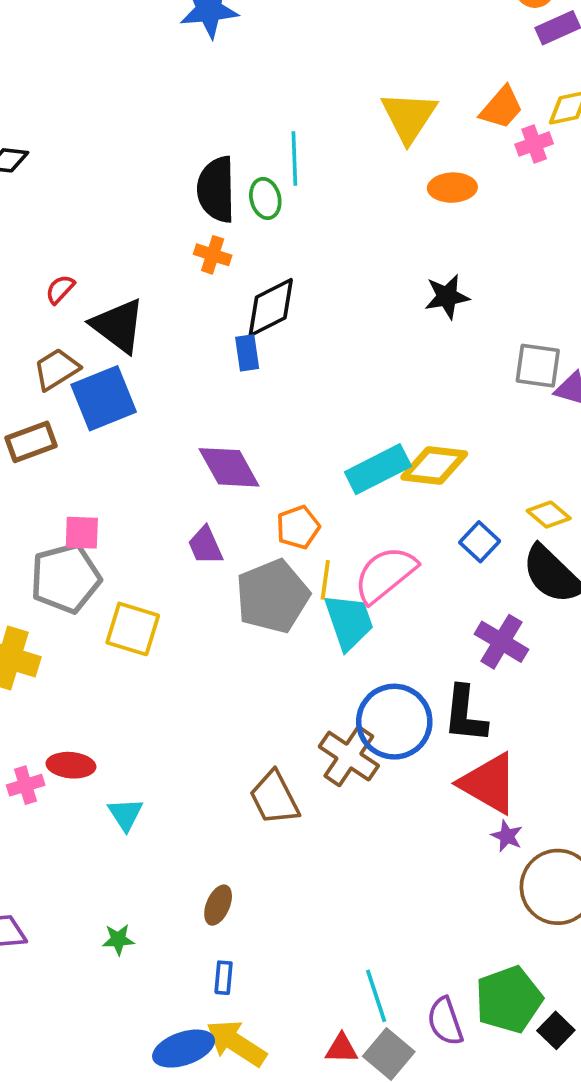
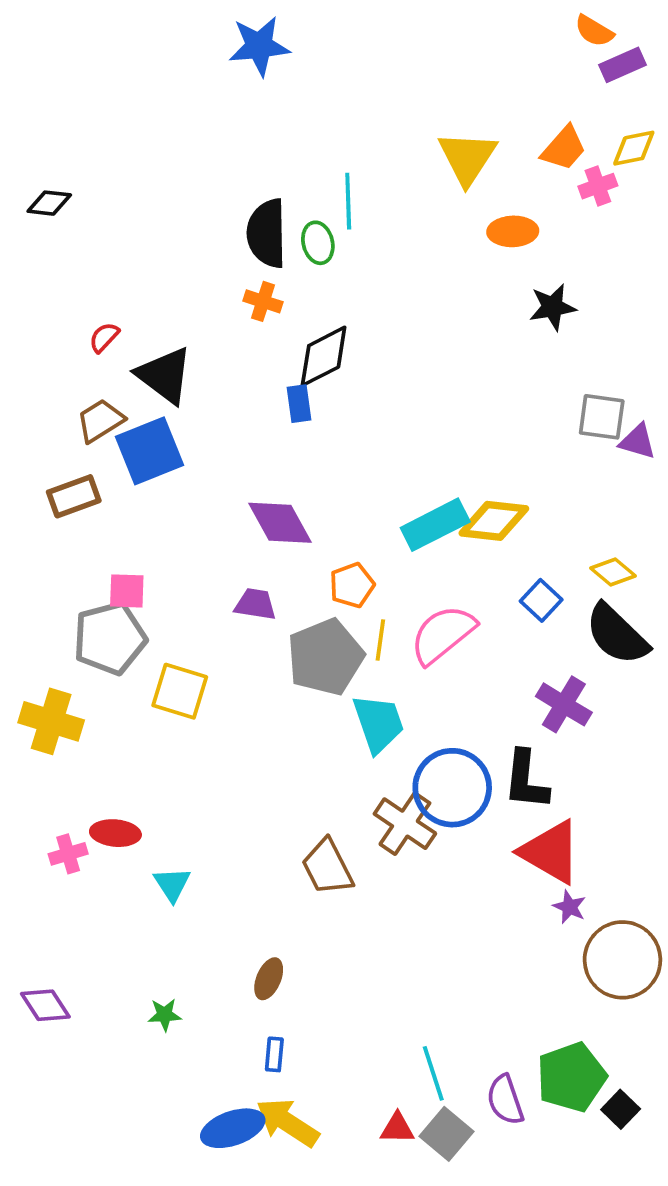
black star: (447, 297) -> (552, 307), moved
purple trapezoid: (205, 545) -> (255, 604), turned 123
cyan trapezoid: (349, 622) -> (378, 723), moved

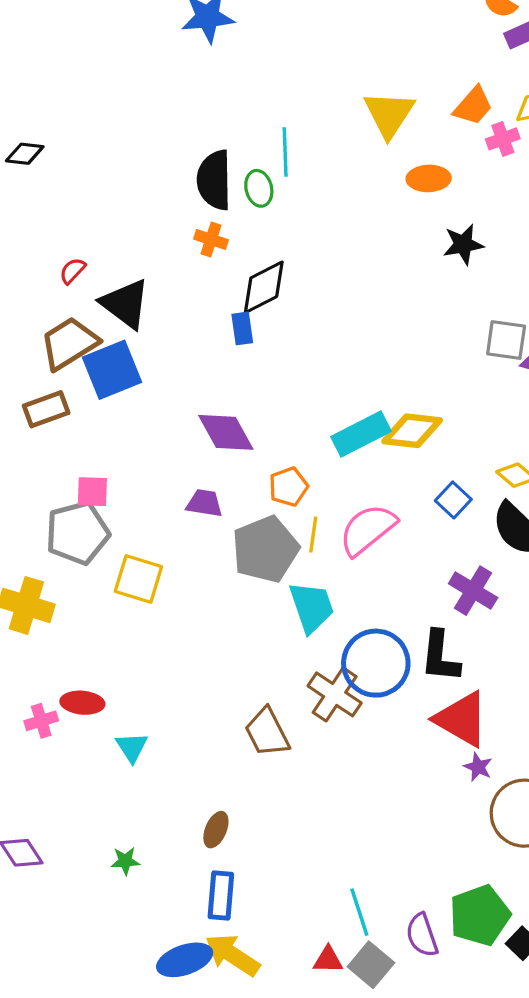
brown trapezoid: (100, 421) -> (69, 343), size x1.4
blue rectangle: (274, 1054) -> (221, 896), size x1.6

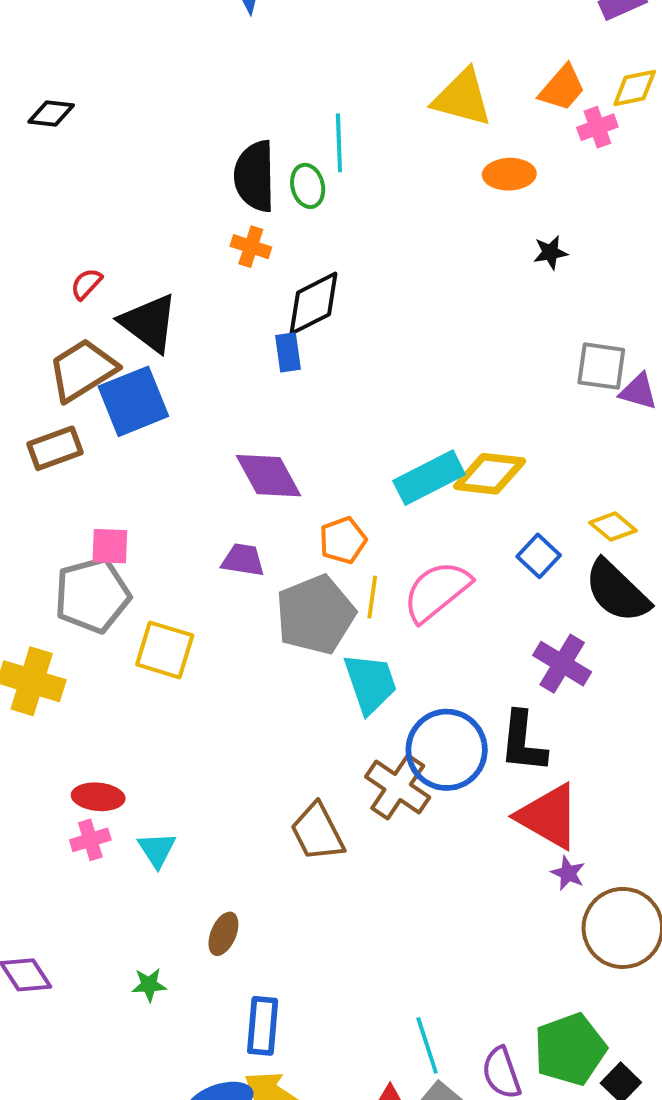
yellow triangle: (389, 114) -> (462, 98), turned -48
black diamond: (25, 154) -> (51, 113), moved
black star: (463, 244) -> (550, 252), size x0.7
pink cross: (41, 721) -> (90, 840), moved
brown ellipse: (216, 830) -> (223, 934), moved

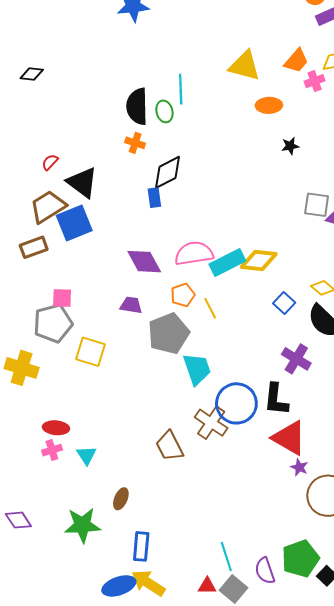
pink semicircle: (437, 591) -> (194, 253), moved, turned 30
yellow line: (372, 597) -> (210, 308), moved, turned -35
green star: (149, 985) -> (82, 525), size x2.0

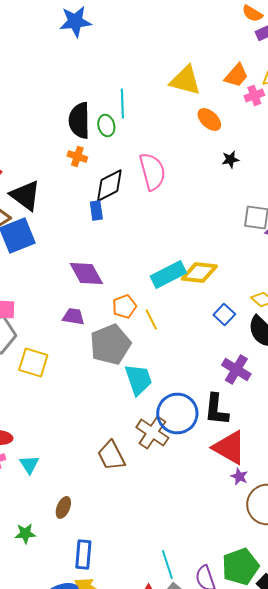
orange ellipse: (269, 105) -> (209, 120), turned 45
pink semicircle: (194, 253) -> (152, 172), moved, turned 84
green star: (82, 525) -> (25, 534), size x0.6

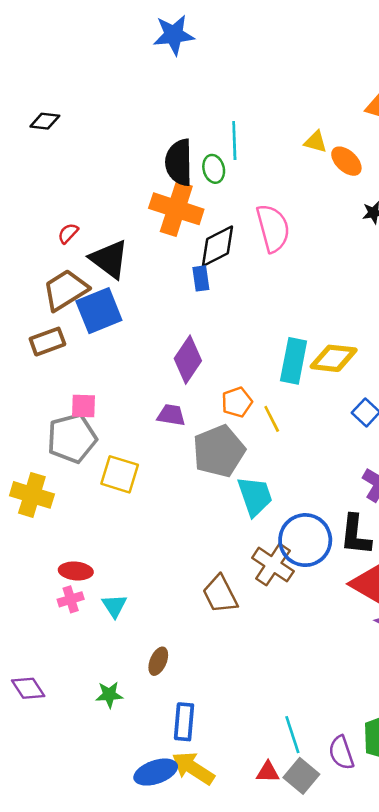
yellow triangle: (185, 80) -> (316, 142), moved, size x0.6
orange cross: (77, 156) -> (176, 209), size x2.0
purple diamond: (86, 274) -> (188, 360), turned 63
cyan rectangle: (168, 274) -> (294, 361), turned -52

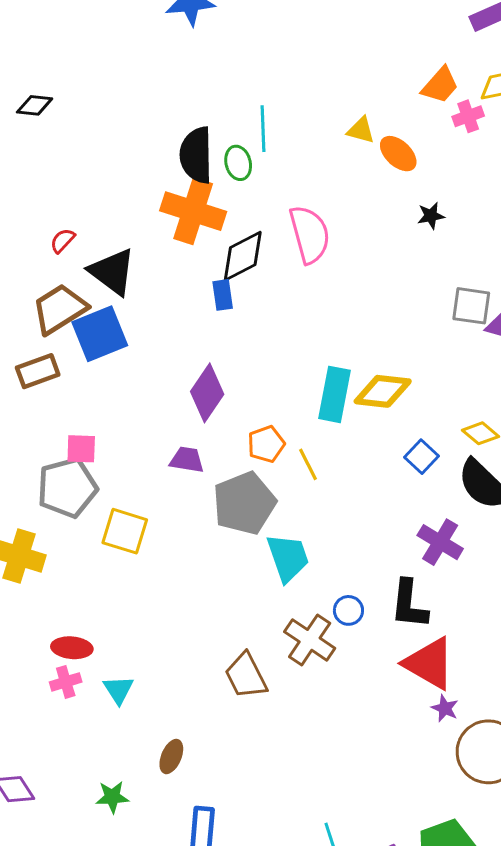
blue circle: (305, 540) -> (348, 610), size x0.5

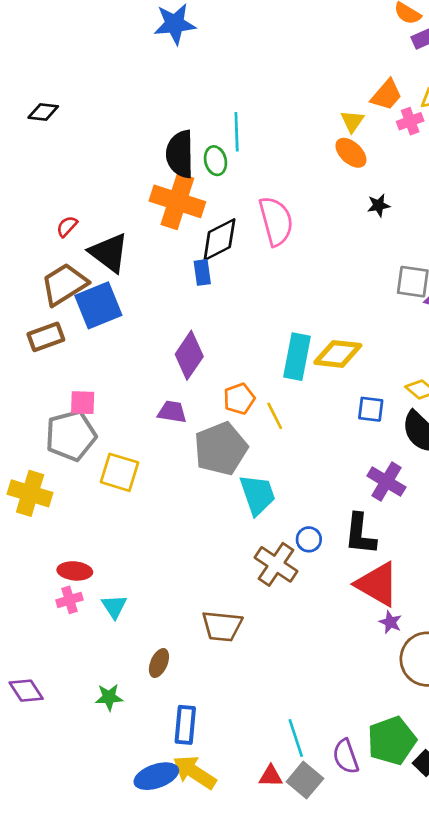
yellow triangle: (361, 130) -> (352, 121), moved, turned 50
blue square: (422, 457) -> (371, 409), turned -36
brown trapezoid: (246, 676) -> (222, 626), moved, turned -57

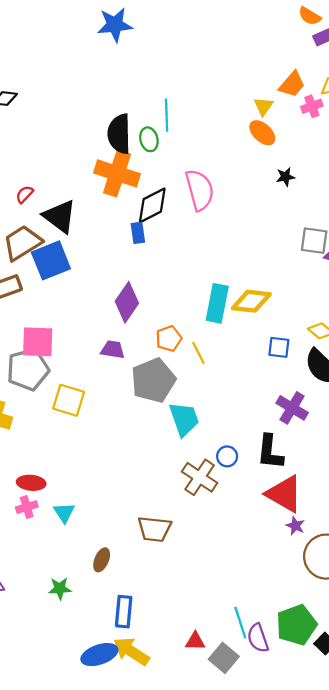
pink square: (83, 403) -> (38, 342), size x1.5
cyan line: (296, 738) -> (240, 623), moved
red triangle: (271, 776) -> (195, 641), moved

